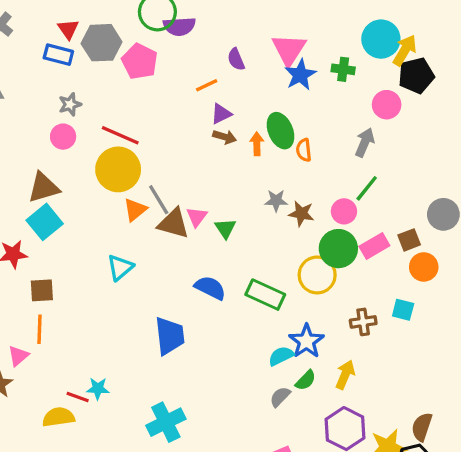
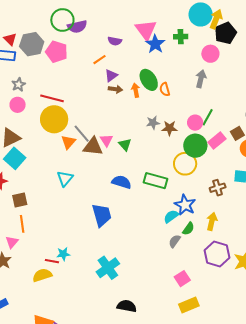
purple semicircle: (236, 59) -> (115, 41), turned -48
green line: (367, 188) -> (208, 117), moved

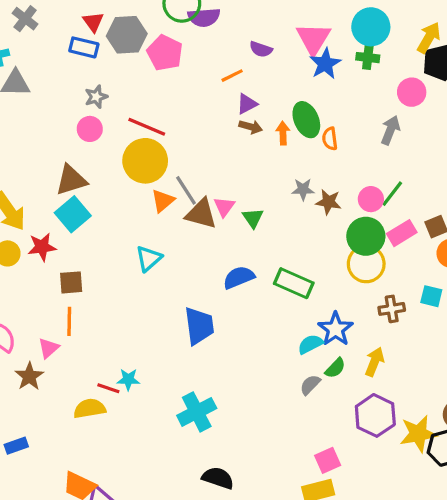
cyan circle: (201, 14) -> (371, 27), moved
yellow circle: (185, 164) -> (366, 264), moved
blue semicircle: (122, 182) -> (239, 277), turned -48
pink square: (182, 279) -> (328, 460), moved

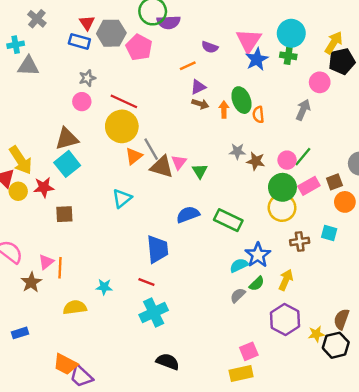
orange line: (69, 321) -> (60, 268), moved
red line: (108, 388) -> (146, 282), moved
yellow star: (418, 434) -> (316, 334), size x0.6

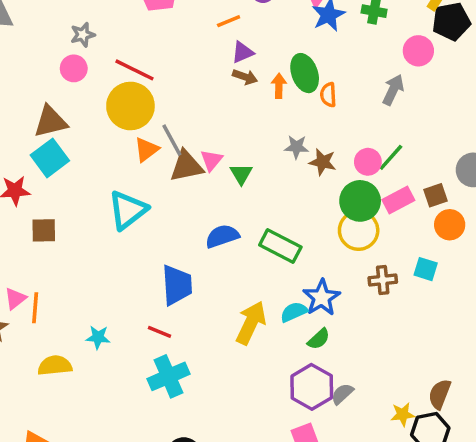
brown triangle: (162, 167) -> (186, 166), turned -30
cyan triangle: (122, 198) -> (128, 210), size x1.4
yellow arrow: (286, 280) -> (251, 323), moved, size x1.4
gray semicircle: (238, 295) -> (342, 394), moved
purple hexagon: (285, 319) -> (312, 387), moved

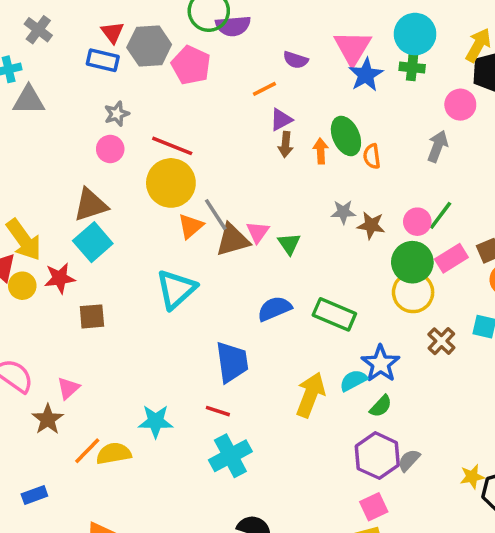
brown arrow: (245, 77) -> (286, 145), turned 80
brown cross: (383, 280) -> (441, 341), turned -36
orange line: (35, 308) -> (87, 451), moved, turned 44
cyan star: (98, 337) -> (156, 421), size x1.4

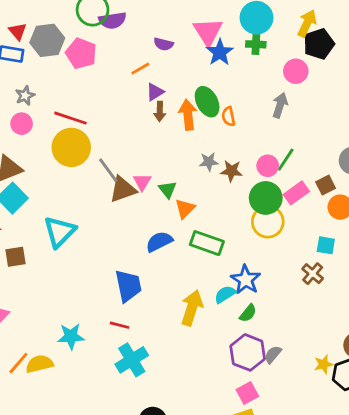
orange arrow: (321, 151) -> (188, 115), size x1.5
orange triangle: (191, 226) -> (185, 209), moved
cyan triangle: (176, 289) -> (60, 232), moved
brown cross: (441, 341) -> (313, 274), moved

